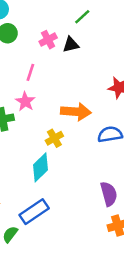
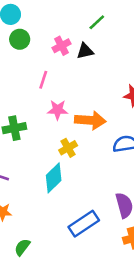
pink star: (25, 102) -> (58, 110), moved, turned -30
blue rectangle: (34, 212) -> (84, 224), moved

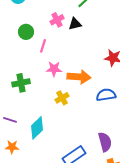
green circle: (20, 39) -> (26, 32), moved
cyan diamond: (54, 178) -> (37, 128), moved

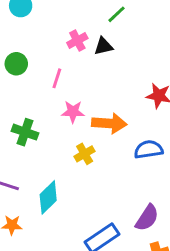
green circle: (26, 32) -> (16, 64), moved
green cross: (21, 83) -> (25, 132), turned 30
purple semicircle: (105, 142) -> (147, 218), turned 48

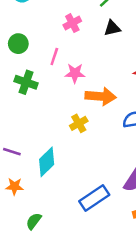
black triangle: (103, 46) -> (112, 28), moved
pink star: (73, 112) -> (75, 73), moved
green cross: (25, 132) -> (26, 82), moved

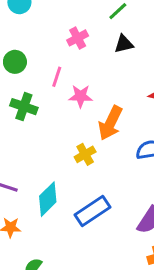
orange arrow: (101, 96) -> (110, 123), turned 112
blue rectangle: (94, 198) -> (92, 211), moved

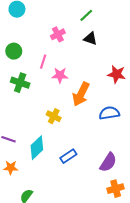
black triangle: (124, 44) -> (90, 39), turned 32
yellow cross: (85, 154) -> (54, 116), moved, turned -32
blue rectangle: (92, 211) -> (68, 156), size x0.7

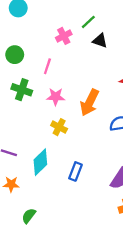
green line: (86, 15) -> (88, 22), moved
pink star: (60, 75) -> (56, 97), moved
blue rectangle: (68, 156) -> (75, 171), turned -35

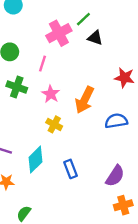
pink cross: (64, 36) -> (59, 33), size x1.5
pink star: (56, 97) -> (51, 94), turned 30
blue rectangle: (75, 171) -> (71, 169), turned -42

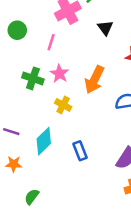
black triangle: (95, 38) -> (105, 28), moved, turned 35
green cross: (17, 87) -> (33, 78), moved

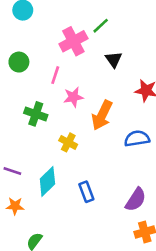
pink star: (59, 74) -> (73, 97), moved, turned 30

